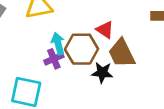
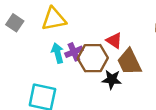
cyan arrow: (58, 44) -> (58, 53), moved
purple cross: (54, 59) -> (74, 52), moved

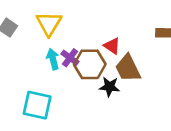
yellow triangle: (54, 19) -> (49, 24), turned -48
purple cross: (74, 52) -> (70, 58), turned -30

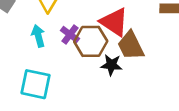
red triangle: (112, 46) -> (114, 22), size x1.6
cyan arrow: (53, 59) -> (38, 36), moved

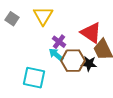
cyan arrow: (38, 36) -> (56, 55), moved, turned -35
brown hexagon: (91, 41) -> (73, 61), moved

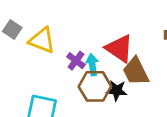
yellow triangle: (43, 16) -> (42, 40), moved, turned -40
cyan arrow: (56, 55) -> (92, 65), moved, turned 42

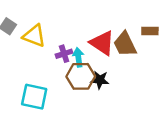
purple cross: (76, 61) -> (64, 54), turned 35
brown trapezoid: (136, 71) -> (125, 44), moved

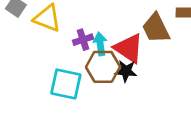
red triangle: (102, 43) -> (129, 48), moved
cyan square: (34, 97) -> (66, 84), moved

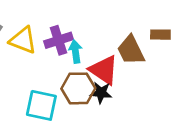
purple cross: (83, 40) -> (58, 40), moved, size x1.4
cyan arrow: (100, 44) -> (75, 52), moved

